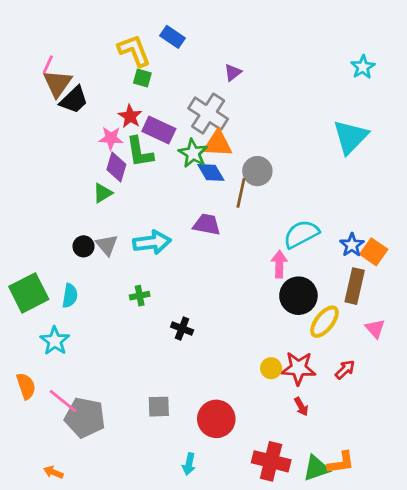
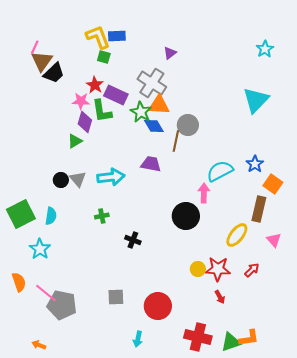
blue rectangle: (173, 37) -> (117, 36), moved, turned -36
blue star: (352, 245) -> (255, 164), moved
black circle: (298, 296) -> (186, 216), moved

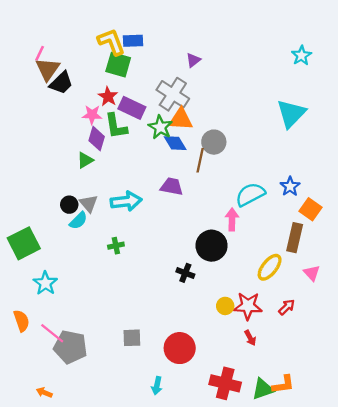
green square: (104, 57) -> (118, 65), size x1.6
cyan semicircle: (51, 216) -> (78, 221), moved, turned 36
black cross: (133, 240) -> (185, 273), moved

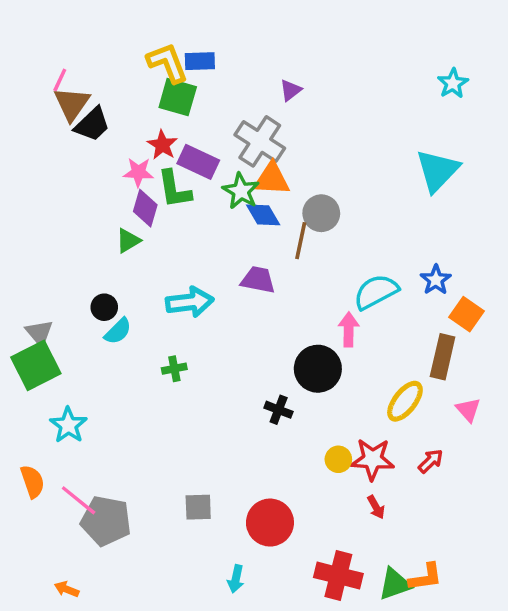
gray triangle: (89, 204) -> (39, 333), moved

